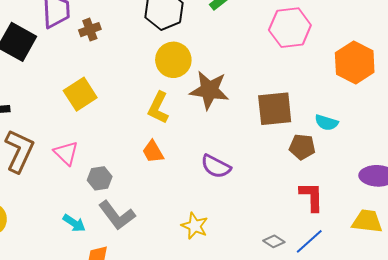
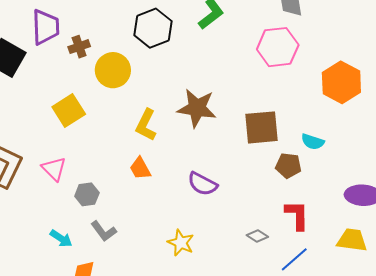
yellow circle: (173, 60) -> (113, 70), moved
gray L-shape: (117, 215) -> (104, 231), size x0.7
gray diamond: (274, 241) -> (257, 236), moved

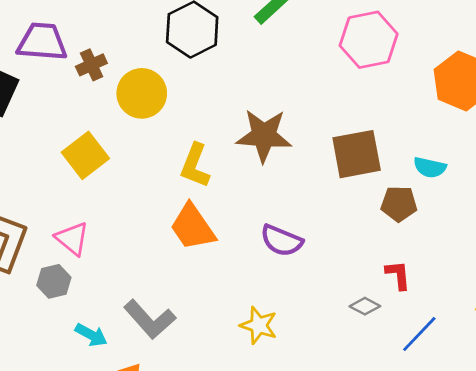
purple trapezoid: (46, 27) -> (42, 42), turned -78
orange trapezoid: (140, 168) -> (193, 227), size x1.5
gray hexagon: (87, 194) -> (54, 281), moved
red L-shape: (297, 215) -> (398, 275), moved, size x0.7
gray L-shape: (104, 231) -> (150, 319), size x1.4

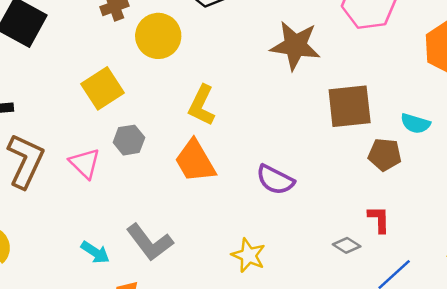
brown star: (264, 135) -> (295, 46), moved
gray hexagon: (54, 281) -> (129, 140), moved

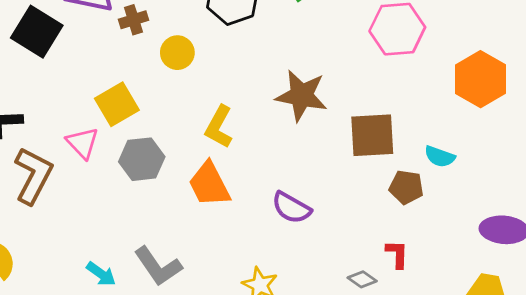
yellow circle: (158, 36) -> (177, 53), size x0.7
brown star: (295, 46) -> (302, 96), moved
gray hexagon: (129, 140) -> (142, 159), size x1.4
pink triangle: (85, 163) -> (83, 143), moved

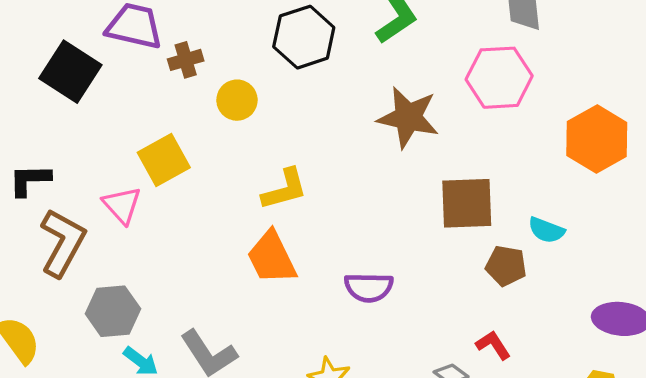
brown star: (302, 96) -> (408, 117), moved
yellow L-shape: (219, 127) -> (285, 189), turned -135
gray hexagon: (142, 159) -> (113, 311), moved
purple semicircle: (291, 208) -> (369, 287), turned -30
red L-shape: (397, 254) -> (493, 345), turned -36

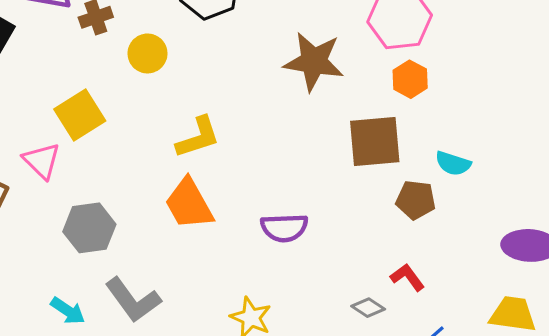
orange hexagon: (597, 139) -> (410, 79), moved, size x0.6
gray hexagon: (113, 311) -> (89, 228), moved

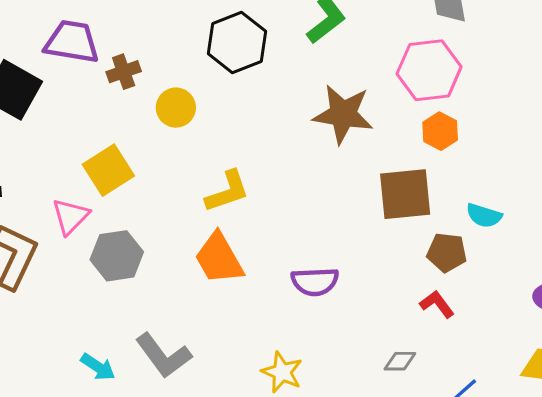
pink triangle: (42, 161) -> (70, 216), turned 30
gray hexagon: (89, 228) -> (117, 256), moved
red L-shape: (407, 277) -> (437, 304), moved
gray diamond: (368, 308) -> (400, 361), turned -32

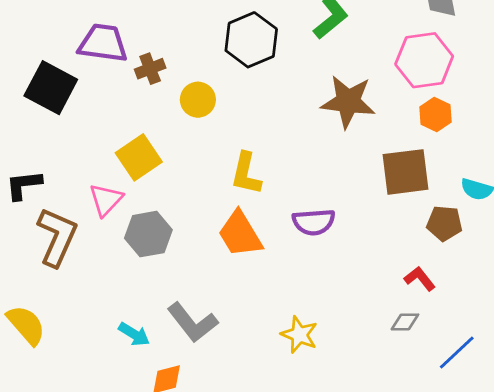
yellow L-shape: (227, 191) -> (246, 174), turned 123
purple semicircle: (315, 282) -> (314, 222), moved
red L-shape: (437, 304) -> (420, 279), moved

